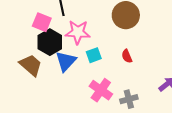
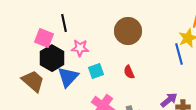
pink star: (78, 32) -> (80, 48), size x0.7

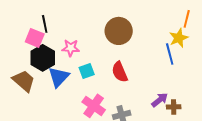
black line: (64, 23) -> (45, 24), moved
red semicircle: (129, 72) -> (120, 72), size x1.5

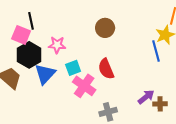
brown circle: (119, 31) -> (105, 28), size x0.7
pink cross: (94, 106) -> (84, 86), moved

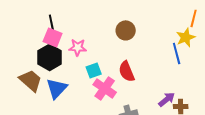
pink square: (21, 35) -> (53, 37), moved
blue triangle: (45, 74) -> (57, 88), moved

